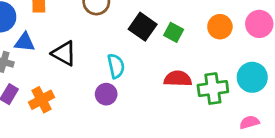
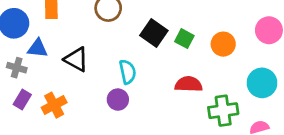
orange circle: (220, 27) -> (223, 44), moved
green cross: (213, 89) -> (223, 111), moved

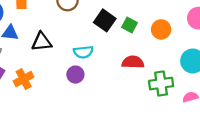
black triangle: (76, 59) -> (42, 42), turned -35
cyan semicircle: (128, 72) -> (83, 52), turned 96

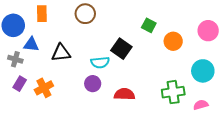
black square: (105, 20) -> (121, 49), moved
green square: (130, 25) -> (149, 25), moved
red semicircle: (133, 62) -> (124, 94), moved

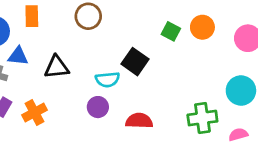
orange circle: (173, 41) -> (202, 27), moved

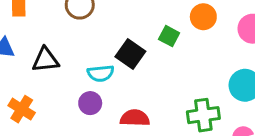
green square: (171, 31) -> (169, 36), moved
orange cross: (35, 113) -> (22, 109), turned -30

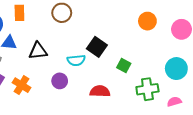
green square: (169, 36) -> (124, 65), moved
purple circle: (90, 103) -> (60, 81), moved

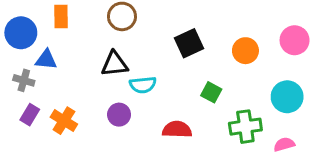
orange circle: (147, 21) -> (245, 51), moved
black square: (97, 47) -> (189, 43), moved, turned 30
black triangle: (38, 51) -> (115, 64), moved

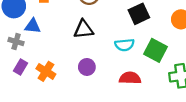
cyan semicircle: (143, 85) -> (125, 45), moved
green square: (211, 92) -> (156, 50), size x1.5

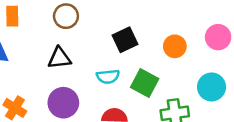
purple circle: (87, 67) -> (63, 103), size x1.5

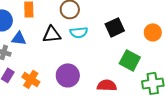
black triangle: (59, 58) -> (52, 34), moved
cyan semicircle: (108, 76) -> (79, 32), moved

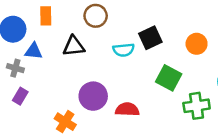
cyan semicircle: (79, 32) -> (124, 50), moved
orange cross: (31, 79) -> (65, 122), moved
red semicircle: (107, 85) -> (127, 109), moved

